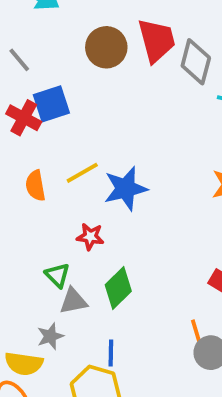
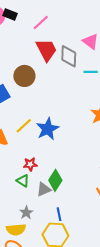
brown circle: (106, 47) -> (24, 76), moved
red star: (90, 237) -> (30, 164), moved
gray triangle: (73, 301) -> (44, 189), moved

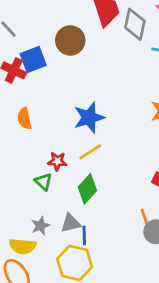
yellow line: (24, 126) -> (90, 152), moved
gray triangle: (44, 189) -> (71, 223), moved

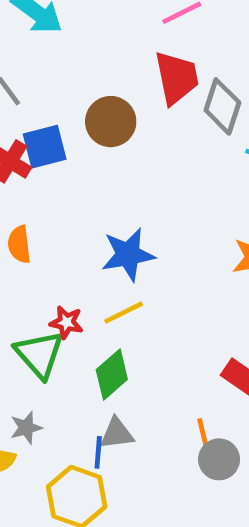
green triangle: (43, 182) -> (39, 354), size x1.6
gray triangle: (71, 223) -> (117, 433), moved

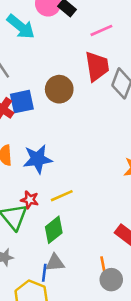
blue star: (128, 255) -> (38, 159), moved

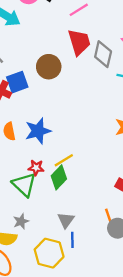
green diamond: (54, 230) -> (59, 177), moved
gray triangle: (55, 263) -> (66, 220), turned -42
blue line: (44, 273) -> (72, 240), moved

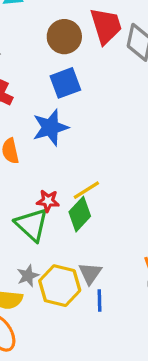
brown circle: (49, 67) -> (64, 37), moved
blue square: (17, 82) -> (65, 83), moved
blue star: (38, 131) -> (50, 127), moved
yellow hexagon: (49, 253) -> (60, 286), moved

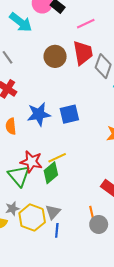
blue square: (65, 83) -> (69, 114), moved
red star: (48, 201) -> (31, 162), size x1.5

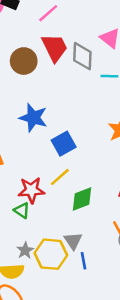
blue star: (39, 114) -> (33, 118), moved, turned -30
blue square: (69, 114) -> (64, 144), moved
green diamond: (51, 173) -> (82, 199), moved, turned 35
green triangle: (19, 176) -> (22, 210), size x0.6

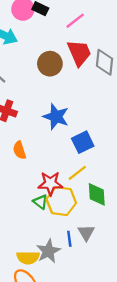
green diamond: (82, 199) -> (97, 194), turned -75
gray star: (25, 250) -> (48, 251), moved, size x1.5
yellow hexagon: (51, 254) -> (61, 201), moved
blue line: (84, 261) -> (69, 239), moved

